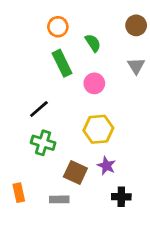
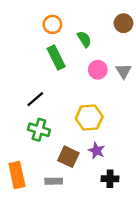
gray triangle: (136, 66) -> (123, 71), moved
pink circle: (94, 83) -> (98, 70), moved
orange rectangle: (19, 193) -> (17, 175), size x1.5

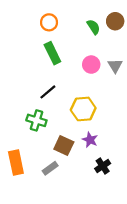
green semicircle: (84, 39) -> (93, 27), moved
black line: (35, 99) -> (48, 92), moved
black cross: (110, 179) -> (103, 166), turned -35
gray rectangle: (54, 181) -> (50, 168), turned -35

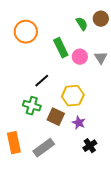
orange circle: (49, 22) -> (26, 32), moved, size x1.5
green rectangle: (52, 53) -> (61, 48), moved
brown square: (64, 145) -> (56, 117), moved
gray rectangle: (50, 168) -> (44, 148), size x1.5

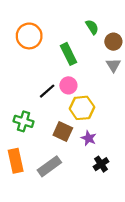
brown circle: (101, 19) -> (113, 42), moved
pink circle: (80, 57) -> (68, 85), moved
green cross: (32, 106) -> (24, 121), moved

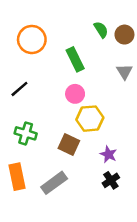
brown circle: (113, 42) -> (124, 35), moved
black line: (47, 91) -> (19, 89), moved
purple star: (89, 138) -> (108, 154), moved

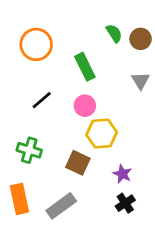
black line: (19, 89) -> (42, 100), moved

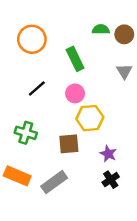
green semicircle: (114, 33) -> (101, 29), turned -56
brown square: (78, 163) -> (69, 144), turned -30
orange rectangle: (19, 199) -> (17, 176), turned -55

